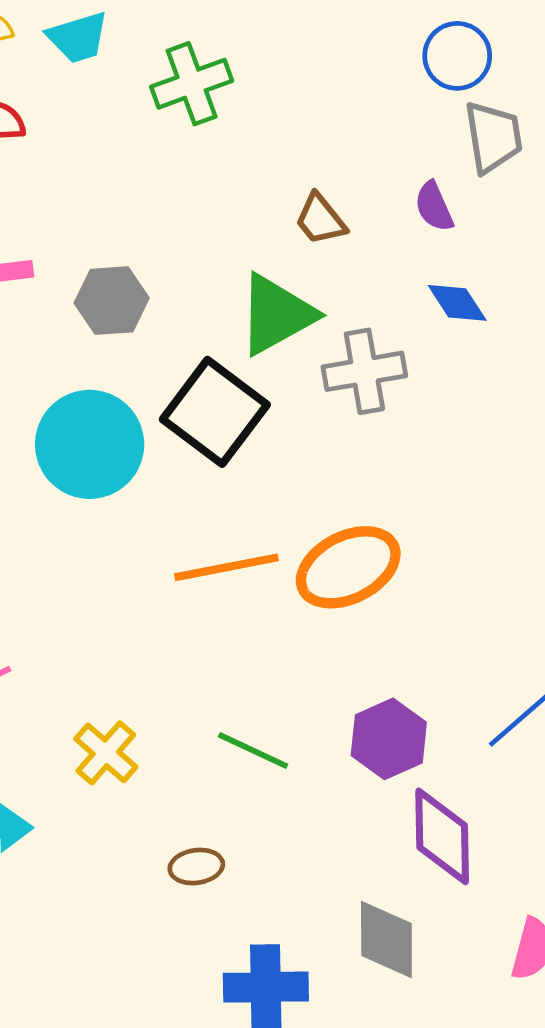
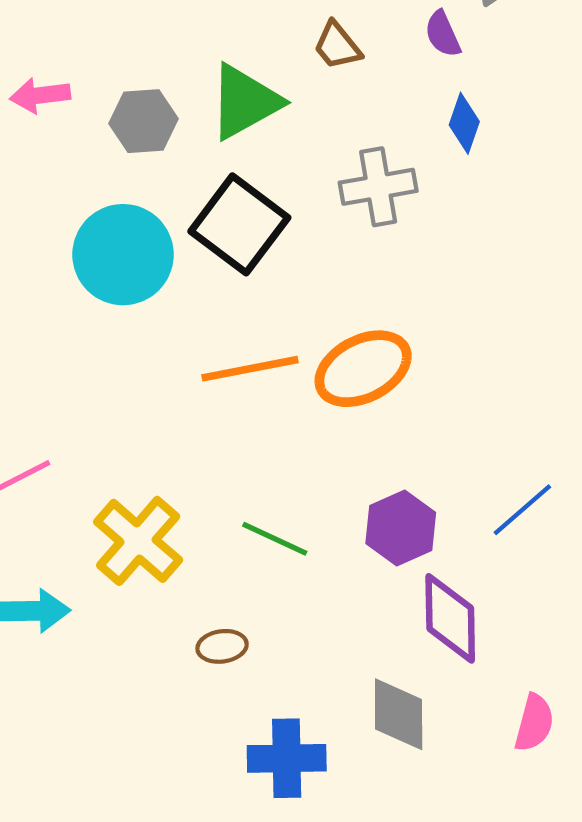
blue diamond: (457, 303) -> (464, 123), turned 52
green triangle: (276, 314) -> (245, 102), moved
yellow cross: (106, 753) -> (138, 541), size x1.5

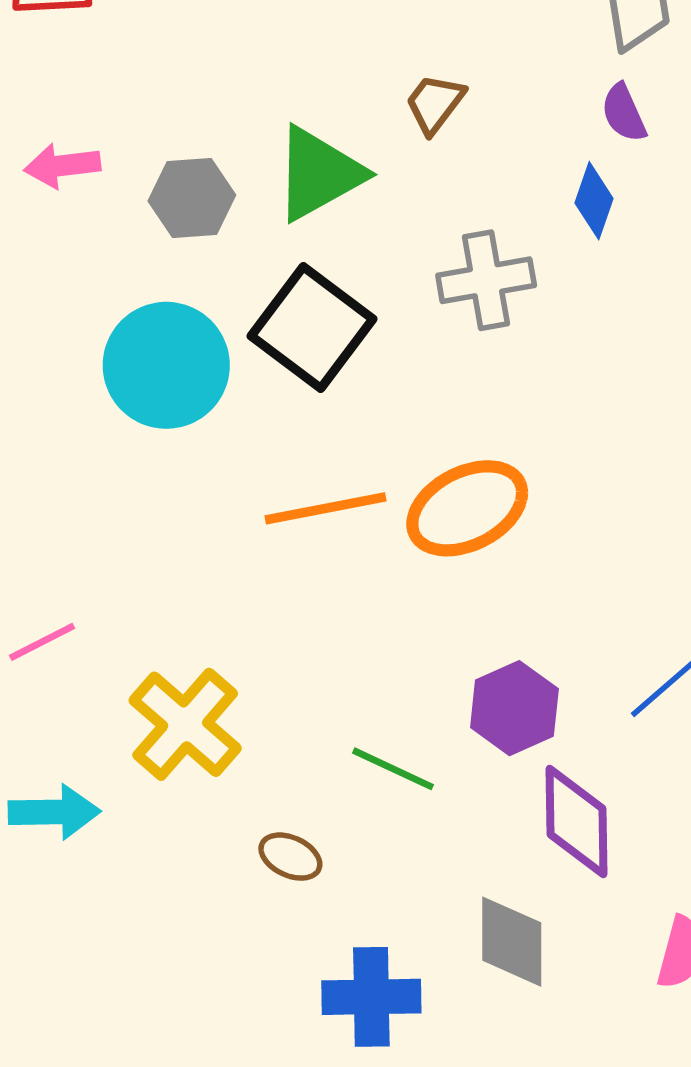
purple semicircle: (443, 34) -> (624, 113), moved
brown trapezoid: (337, 46) -> (435, 104), turned 76
green line: (275, 539) -> (393, 769), moved
brown ellipse: (222, 646) -> (290, 857), turned 33

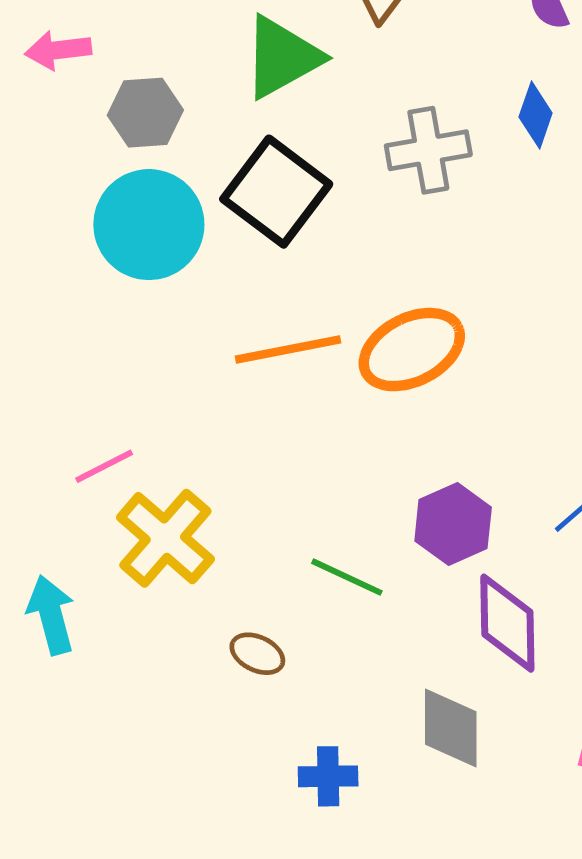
gray hexagon: (192, 198) -> (145, 113), moved
blue diamond: (594, 201) -> (536, 115), moved
pink line: (42, 642) -> (104, 466), moved
cyan arrow: (54, 812) -> (51, 615), turned -104
blue cross: (371, 997) -> (328, 776), size x0.7

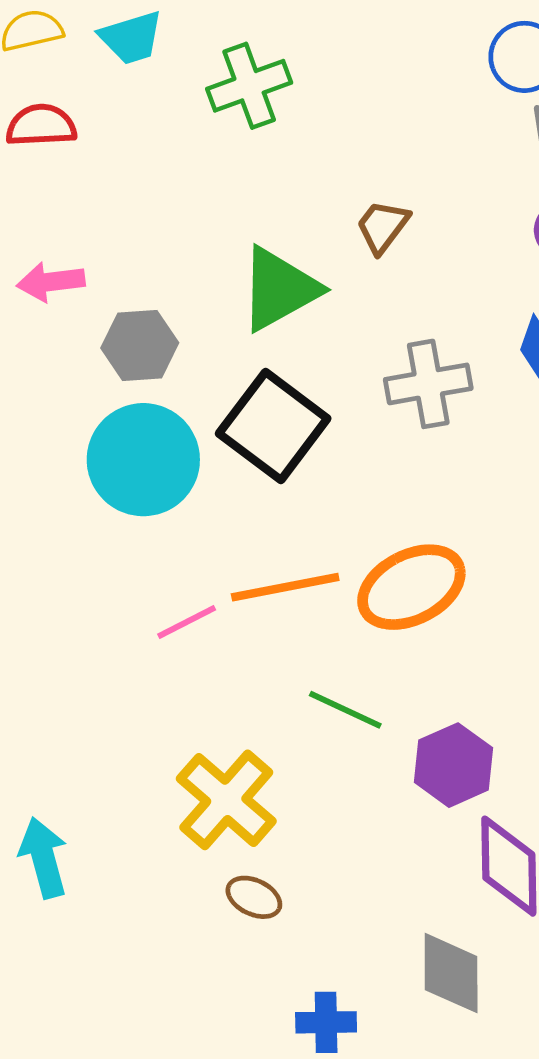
pink line: (104, 466) -> (187, 622), moved
yellow cross: (165, 538) -> (226, 800), moved
green line: (347, 577) -> (345, 710), moved

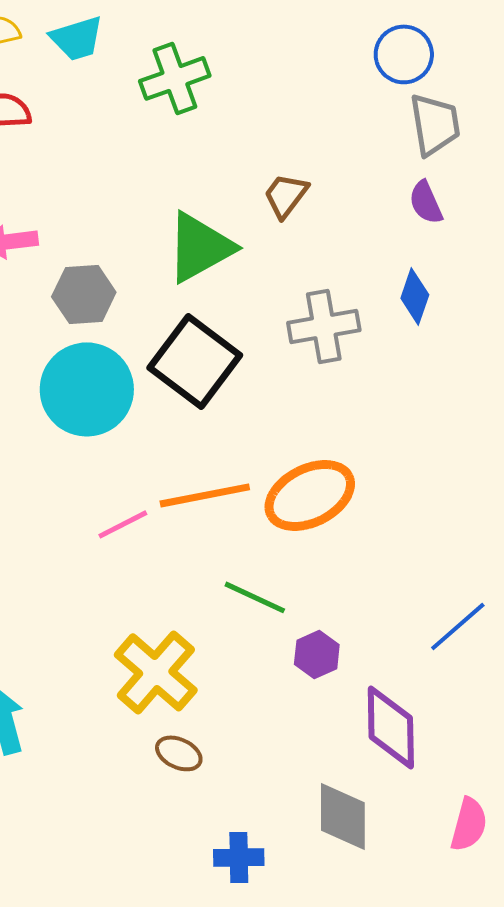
purple hexagon: (453, 765) -> (317, 654), moved, size x0.7

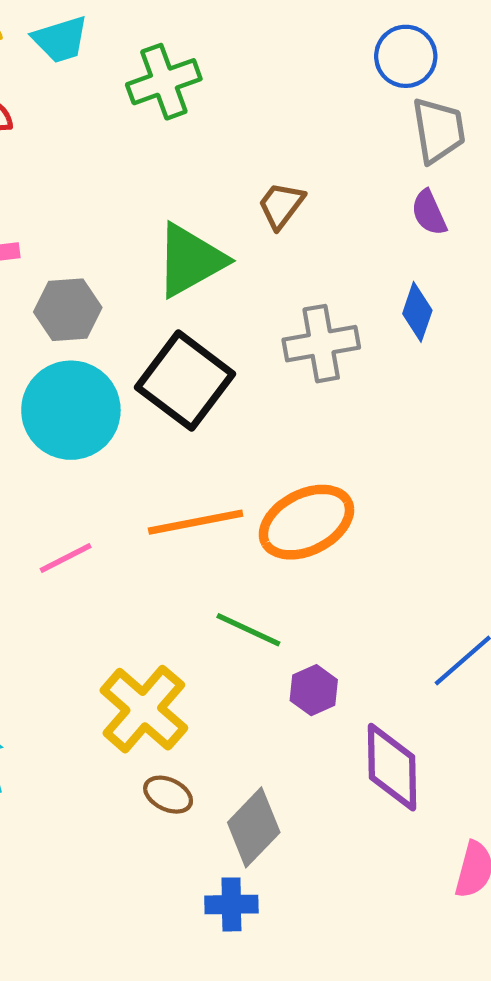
pink line: (123, 524) -> (66, 558), moved
gray diamond: (343, 816) -> (254, 827), moved, turned 44

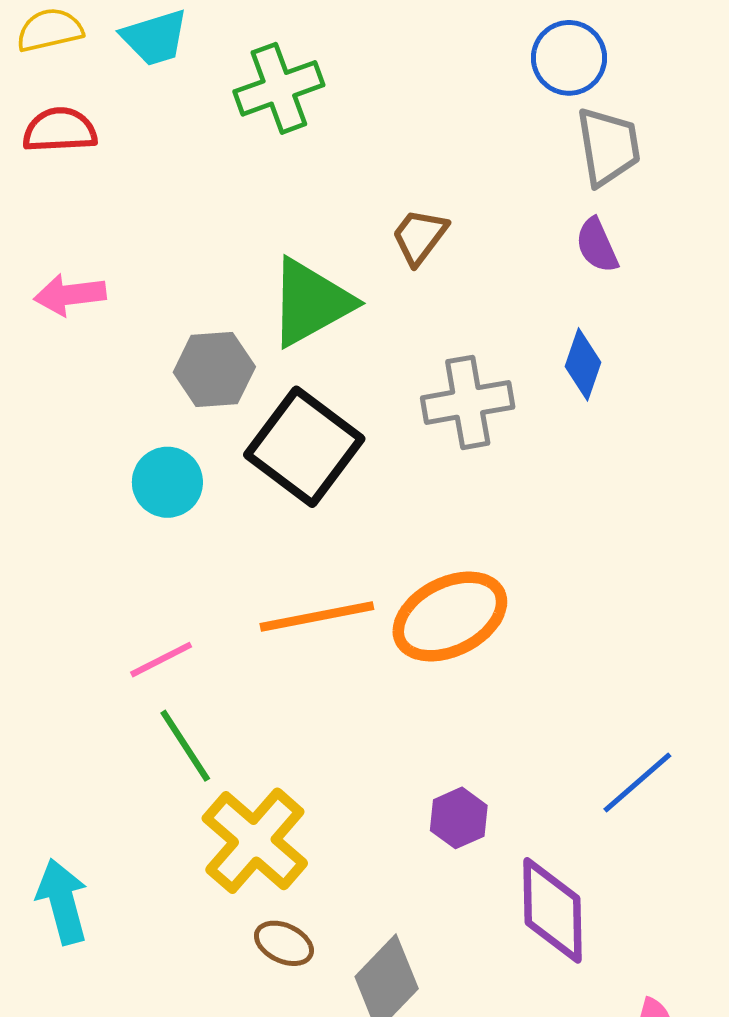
gray hexagon: (68, 310) -> (214, 369), moved
cyan circle: (71, 410) -> (167, 482), size x0.6
green line: (248, 630) -> (185, 746), moved, turned 32

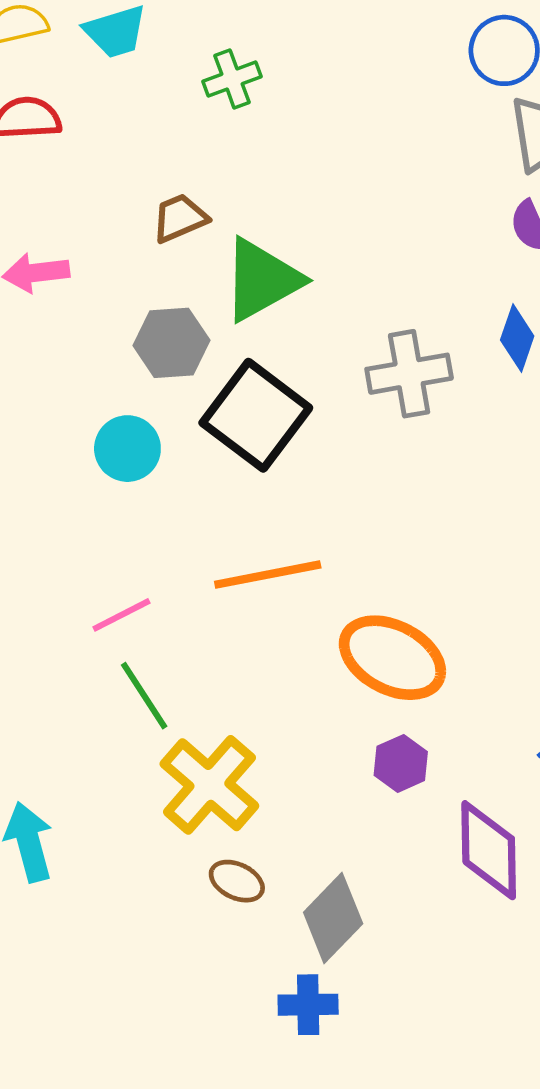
green cross: (279, 88) -> (232, 79), size x0.7
brown trapezoid: (420, 236) -> (180, 218), moved, turned 30
orange ellipse: (450, 616) -> (392, 658), moved, turned 54

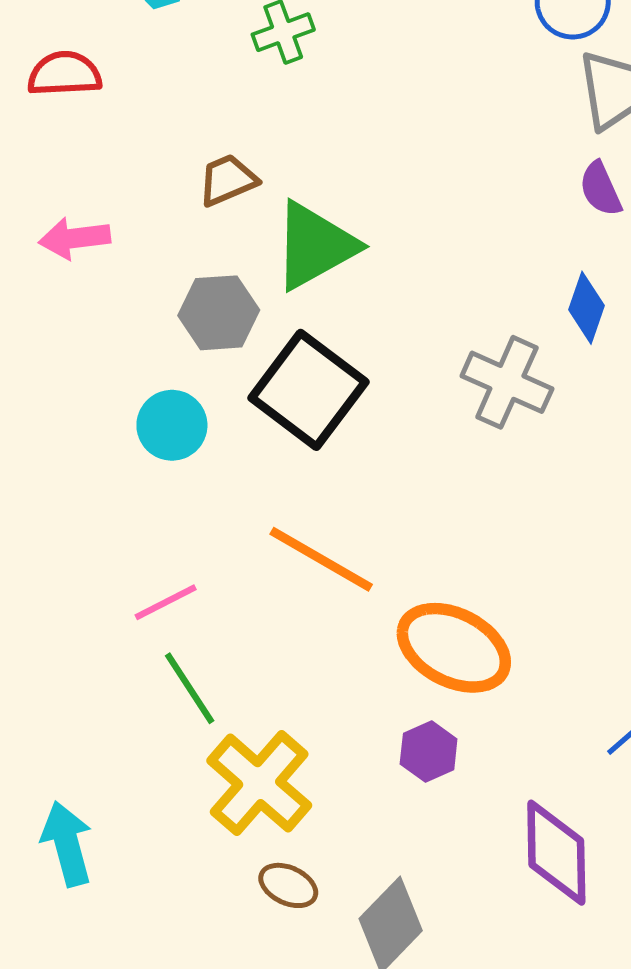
gray cross: (409, 374) -> (507, 382), moved, turned 34
orange line: (268, 575) -> (321, 559), turned 41
purple hexagon: (401, 763) -> (429, 751), moved

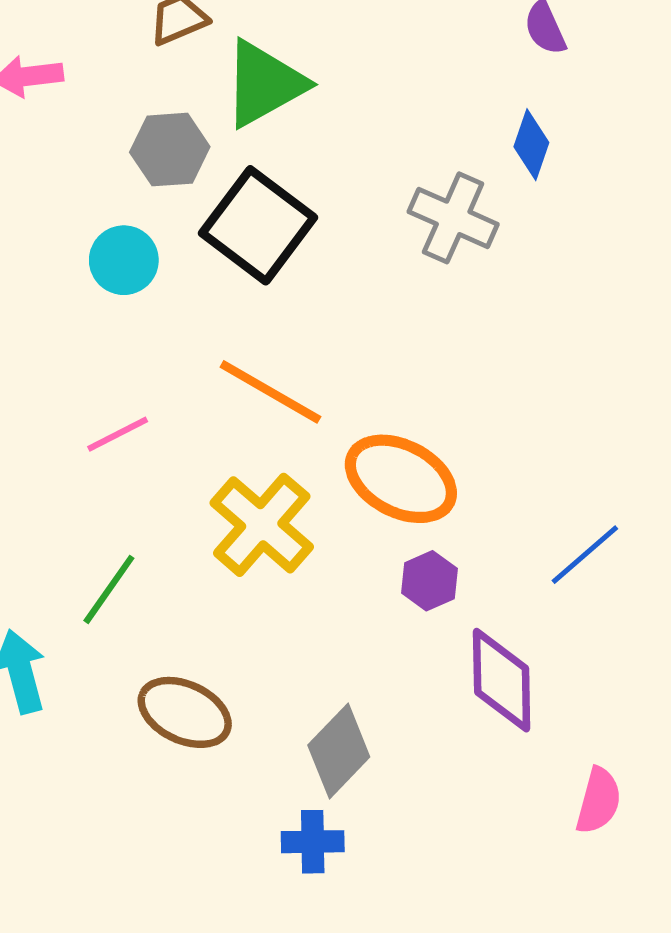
green line: (190, 688) -> (109, 589), moved, turned 68
purple hexagon: (429, 751) -> (429, 581), moved
yellow cross: (259, 783) -> (262, 525), moved
brown ellipse: (288, 885) -> (185, 712), moved, size x1.6

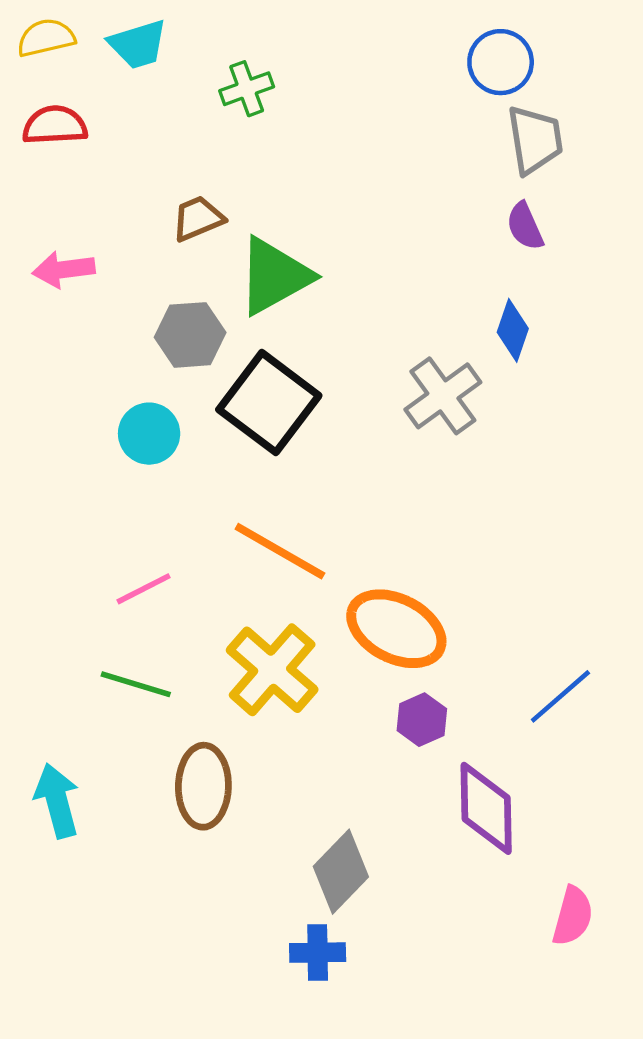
gray cross: (453, 218) -> (443, 396), turned 30
green line: (109, 589) -> (136, 684), moved, turned 72
brown ellipse: (185, 712) -> (203, 786), moved, turned 66

